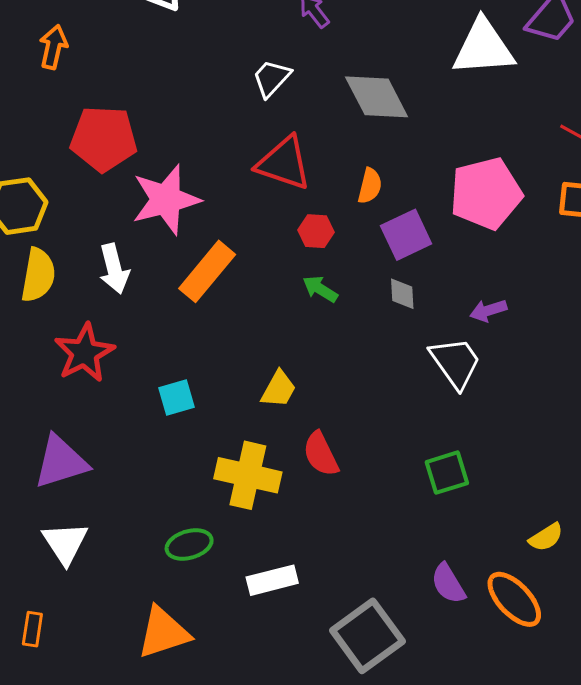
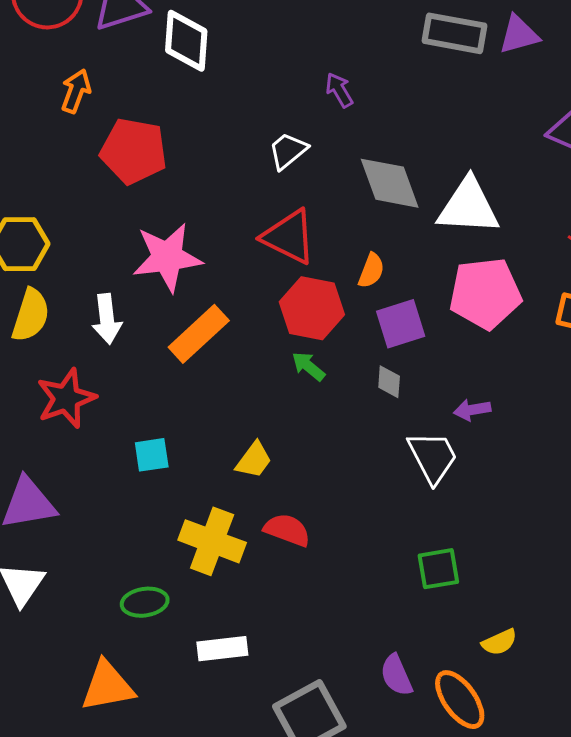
white triangle: (483, 47) -> (468, 207), moved
red pentagon: (104, 139) -> (134, 151), moved
red hexagon: (316, 231) -> (312, 308), size x1.8
red semicircle: (321, 454) -> (287, 530), turned 129
green square: (447, 473) -> (438, 569), moved

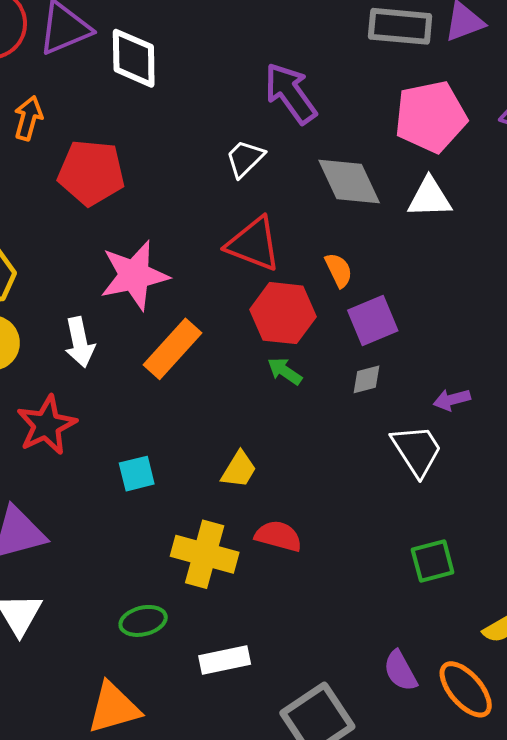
purple arrow: (339, 90) -> (290, 93), size x1.8
white triangle: (468, 207) -> (430, 198), size x0.7
orange semicircle: (371, 271) -> (339, 270), turned -42
pink pentagon: (485, 293) -> (431, 117), moved
gray diamond: (389, 382) -> (366, 379), turned 76

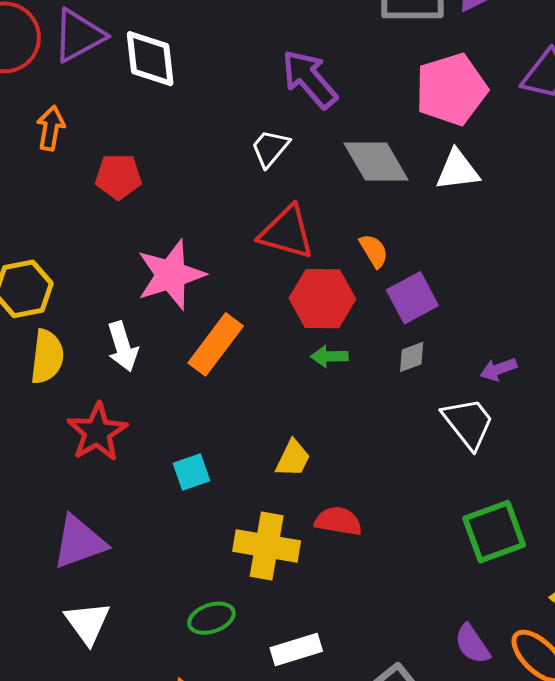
red pentagon: (91, 173) -> (118, 177), size x0.7
green arrow: (285, 371) -> (329, 356), turned -30
green square: (433, 561) -> (494, 532), size x1.4

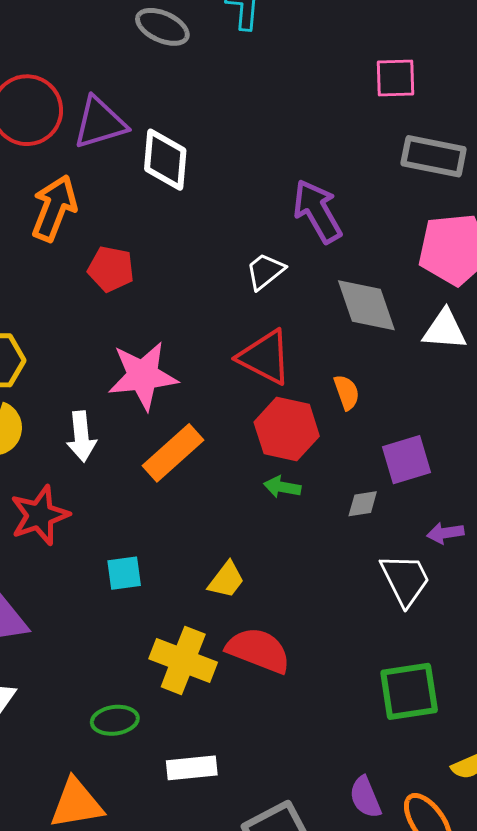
orange arrow: (51, 128) -> (54, 208), size x1.5
purple square: (412, 298) -> (406, 460), moved
red semicircle: (338, 521) -> (258, 650), size x1.4

